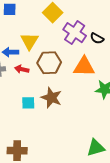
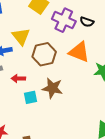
orange triangle: (84, 67) -> (79, 52), turned 30
red arrow: (22, 69) -> (18, 78), moved

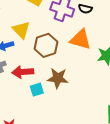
red arrow: (18, 78) -> (23, 72), size x1.5

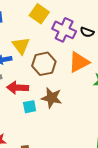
orange triangle: (81, 39) -> (79, 62), turned -50

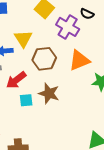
black semicircle: (87, 32) -> (87, 14), moved
red arrow: (18, 88) -> (16, 80), turned -45

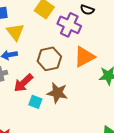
yellow triangle: (23, 39) -> (15, 32), moved
cyan square: (26, 100) -> (35, 102), turned 32

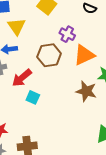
purple cross: (69, 25) -> (67, 34), moved, size x0.7
brown star: (57, 93) -> (86, 91), moved

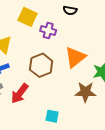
purple cross: (67, 34) -> (48, 31), moved
cyan square: (33, 97) -> (52, 116), moved

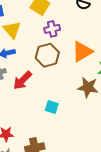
purple cross: (48, 31) -> (52, 29), moved, turned -35

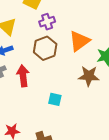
red arrow: (22, 80) -> (23, 76), turned 135

